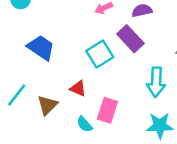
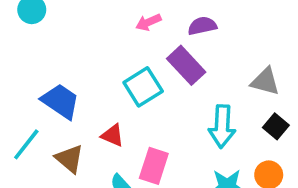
blue trapezoid: (41, 48) -> (60, 101), moved
brown triangle: (47, 105) -> (69, 159), turned -35

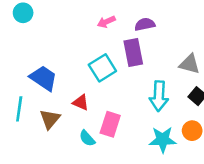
purple rectangle: (186, 65) -> (133, 53), turned 32
cyan line: (26, 144) -> (19, 109), turned -30
brown triangle: (69, 159) -> (50, 119), turned 30

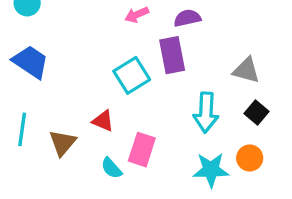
blue trapezoid: (44, 78) -> (31, 62), moved

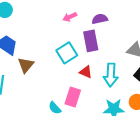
red triangle: (103, 121) -> (86, 72), moved
brown triangle: (63, 143) -> (26, 65), moved

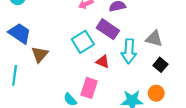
purple rectangle: (91, 41) -> (108, 29), turned -45
cyan arrow: (111, 75) -> (129, 51), moved

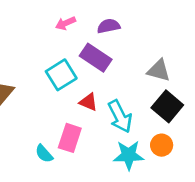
cyan arrow: (129, 51) -> (120, 116), moved, turned -30
black square: (160, 65) -> (167, 106), size x1.5

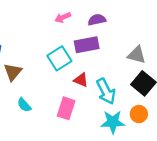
purple rectangle: (96, 58) -> (87, 45), turned -45
cyan semicircle: (44, 154) -> (24, 105), moved

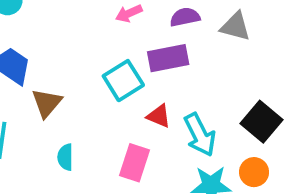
gray triangle: (137, 55) -> (235, 26), moved
cyan semicircle: (24, 105) -> (65, 157), turned 42

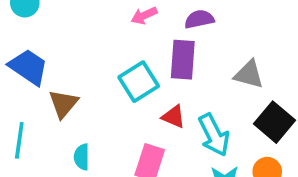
gray triangle: (235, 26) -> (249, 74), moved
purple rectangle: (168, 58) -> (183, 60), turned -75

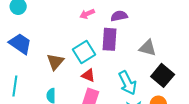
brown triangle: (63, 104) -> (55, 62), moved
red triangle: (174, 117) -> (88, 75), moved

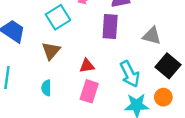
cyan square: (84, 52) -> (58, 17), moved
red triangle: (88, 75) -> (87, 66), turned -32

